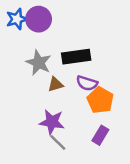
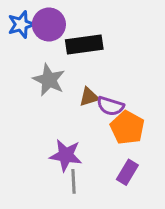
black rectangle: (76, 57) -> (84, 44), moved
brown triangle: (56, 84) -> (89, 97), moved
gray line: (58, 142) -> (74, 181), turned 42

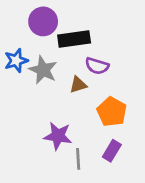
blue star: (21, 24) -> (16, 61), moved
purple semicircle: (110, 106) -> (97, 66), moved
gray line: (74, 181) -> (78, 159), moved

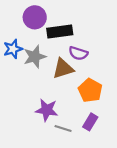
gray star: (43, 70) -> (35, 57), turned 30
brown triangle: (78, 85) -> (63, 69), size x1.5
gray line: (78, 159) -> (63, 128), turned -70

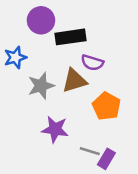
gray star: (35, 57) -> (41, 86), moved
purple rectangle: (90, 122) -> (106, 159), moved
gray line: (63, 128) -> (90, 151), moved

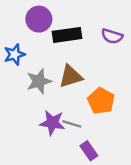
purple semicircle: (92, 63) -> (112, 36), moved
gray line: (90, 151) -> (72, 124), moved
purple rectangle: (106, 159) -> (89, 151), moved, turned -66

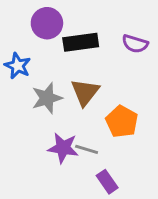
blue star: (14, 54) -> (18, 66), turned -30
brown triangle: (71, 76) -> (85, 92), turned -35

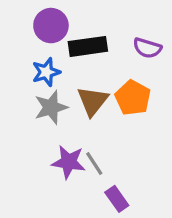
blue star: (18, 66) -> (46, 72), moved, turned 30
orange pentagon: (122, 122) -> (133, 98), moved
gray line: (87, 149) -> (94, 164), turned 40

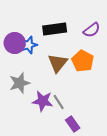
purple circle: (51, 26) -> (15, 43), moved
purple semicircle: (147, 48) -> (92, 30), turned -54
gray star: (51, 107) -> (20, 83), moved

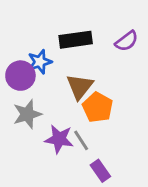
purple circle: (15, 43) -> (20, 76), moved
orange pentagon: (83, 61) -> (98, 107), moved

